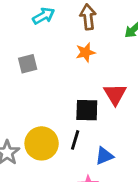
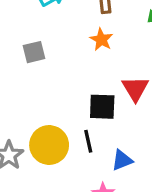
orange star: (85, 52) -> (101, 40), turned -30
black line: (75, 140) -> (88, 141), turned -30

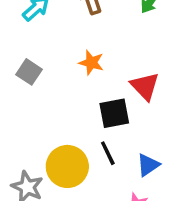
orange star: (101, 40) -> (91, 63), moved
gray square: (34, 52) -> (29, 72), turned -30

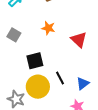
black square: (114, 113) -> (35, 61), moved

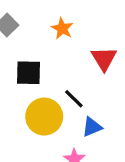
black line: (60, 78) -> (74, 99), moved, turned -32
yellow circle: (38, 87) -> (44, 117), moved

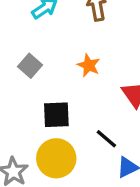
yellow circle: (44, 117) -> (56, 158), moved

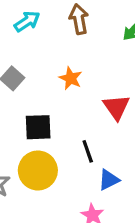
black line: (106, 139) -> (88, 151), turned 30

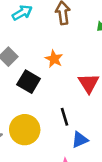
black square: (38, 127) -> (29, 82), moved, turned 30

